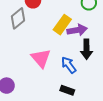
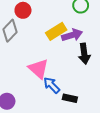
yellow rectangle: (62, 25) -> (56, 31), turned 30
blue arrow: (69, 65) -> (52, 85), moved

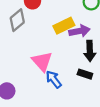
black rectangle: (70, 98) -> (85, 74), moved

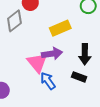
purple arrow: (79, 31) -> (52, 54), moved

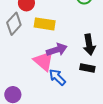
yellow rectangle: (60, 28) -> (45, 24), moved, turned 42

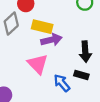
purple arrow: (57, 50) -> (51, 40), moved
blue arrow: (57, 77) -> (62, 83), moved

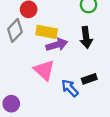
black arrow: (85, 52) -> (86, 37), moved
black rectangle: (81, 75) -> (89, 79), turned -32

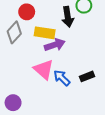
black arrow: (86, 37) -> (68, 17), moved
blue arrow: (70, 88) -> (62, 78), moved

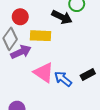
black arrow: (68, 17) -> (62, 17), turned -48
purple arrow: (55, 45) -> (21, 52), moved

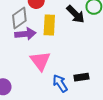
yellow rectangle: (41, 36) -> (49, 25), turned 72
blue arrow: (63, 79) -> (60, 83), moved

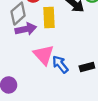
blue arrow: (60, 83) -> (60, 64), moved

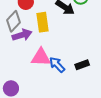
pink triangle: (44, 55) -> (41, 57), turned -40

